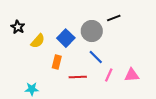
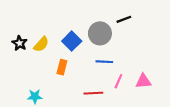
black star: (18, 27) -> (20, 43), moved
blue line: (96, 57) -> (104, 62), turned -42
red line: (78, 77) -> (93, 93), moved

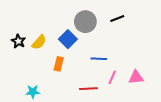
gray circle: (100, 33) -> (85, 22), moved

